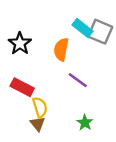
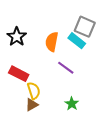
cyan rectangle: (82, 28) -> (77, 41), moved
brown triangle: (38, 124) -> (32, 105), turned 40

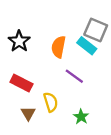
yellow semicircle: (34, 91) -> (51, 102), moved
brown triangle: (32, 105) -> (28, 113), moved, turned -32

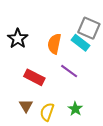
red rectangle: (21, 83) -> (34, 77), moved
yellow semicircle: (51, 102) -> (47, 112), moved, turned -144

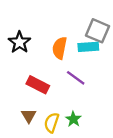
cyan rectangle: (81, 43) -> (88, 47), turned -42
green star: (75, 109) -> (73, 119), moved

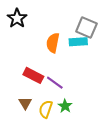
black star: (19, 42) -> (17, 18), moved
purple line: (76, 78) -> (55, 83), moved

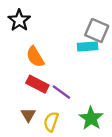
orange semicircle: (53, 43) -> (35, 57), moved, turned -42
green star: (65, 106) -> (91, 118), moved, size x1.5

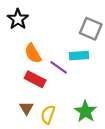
cyan rectangle: (88, 46) -> (79, 56), moved
purple line: (61, 92) -> (59, 67), moved

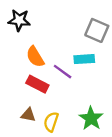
black star: (18, 19) -> (19, 20), turned -30
brown triangle: (26, 108) -> (28, 115), turned -48

